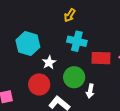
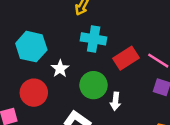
red rectangle: (101, 58) -> (126, 58), turned -30
red circle: (39, 84) -> (34, 93), moved

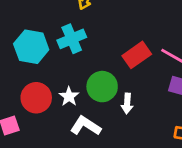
cyan cross: (94, 39) -> (72, 39), moved, turned -30
white star: (60, 69) -> (69, 96), moved

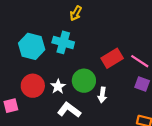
cyan cross: (72, 39) -> (63, 42), turned 35

